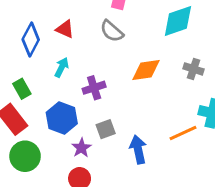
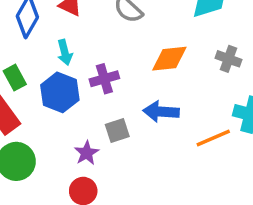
cyan arrow: (62, 67) -> (65, 52), turned 138
blue hexagon: (62, 118) -> (60, 92), moved
blue arrow: (138, 149) -> (161, 112), moved, turned -76

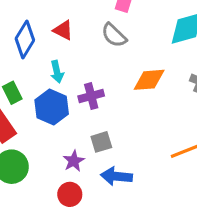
blue arrow: (161, 112) -> (116, 176), moved

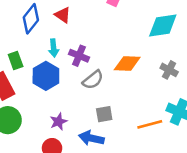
gray semicircle: (114, 35) -> (93, 80), moved, turned -90
purple cross: (91, 96) -> (79, 56), moved, turned 30
gray square: (101, 142) -> (104, 114), moved

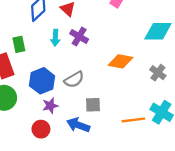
purple cross: (79, 56) -> (79, 36), moved
blue hexagon: (46, 76) -> (42, 81), moved
gray semicircle: (93, 80) -> (74, 80), moved

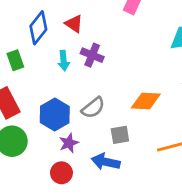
green rectangle: (19, 44) -> (15, 60), moved
orange diamond: (120, 61) -> (146, 101), moved

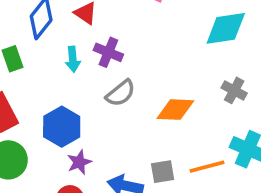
gray semicircle: (93, 108) -> (121, 93), moved
gray square: (120, 135) -> (163, 172), moved

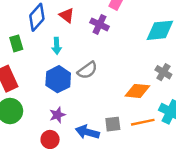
purple cross: (108, 52) -> (100, 24), moved
orange diamond: (175, 110) -> (137, 91), moved
blue hexagon: (62, 127) -> (58, 79), moved

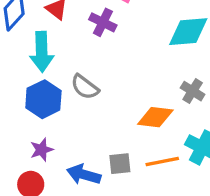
cyan arrow: (57, 46) -> (42, 52), size x1.6
gray semicircle: (87, 70) -> (85, 87), turned 72

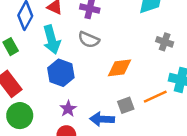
gray semicircle: (85, 87) -> (89, 40), moved
orange diamond: (155, 117) -> (119, 68), moved

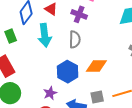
gray semicircle: (89, 40) -> (75, 40), turned -120
blue hexagon: (61, 73) -> (68, 72), moved

